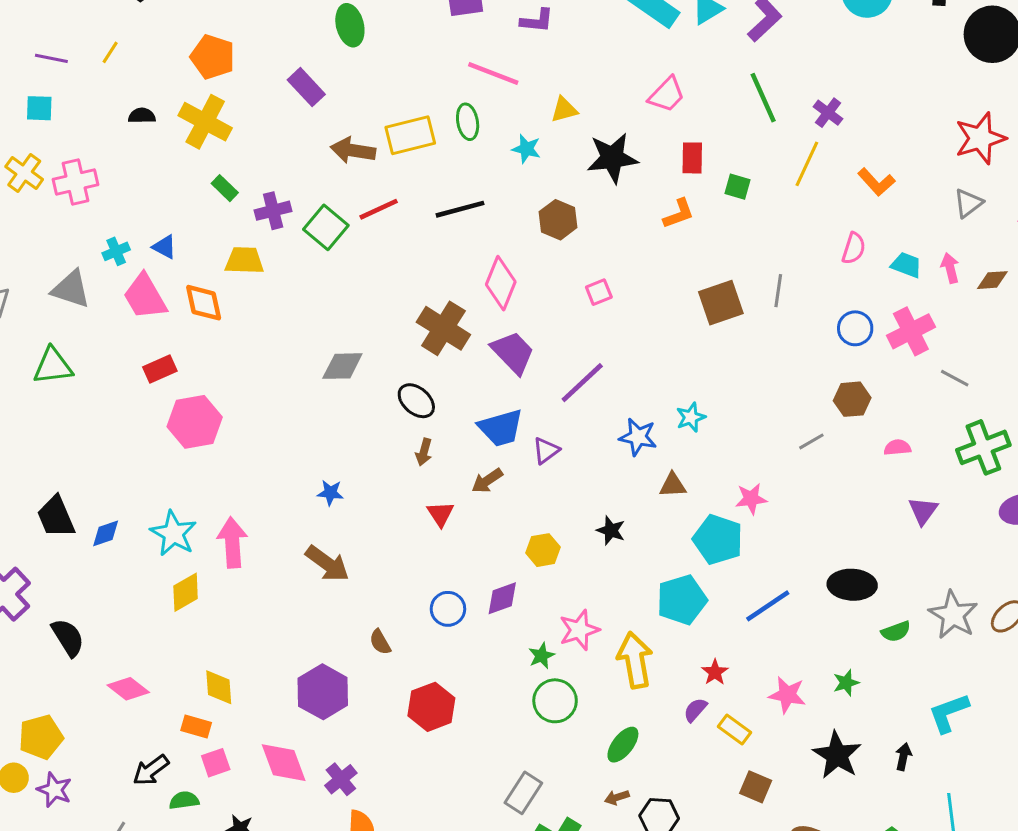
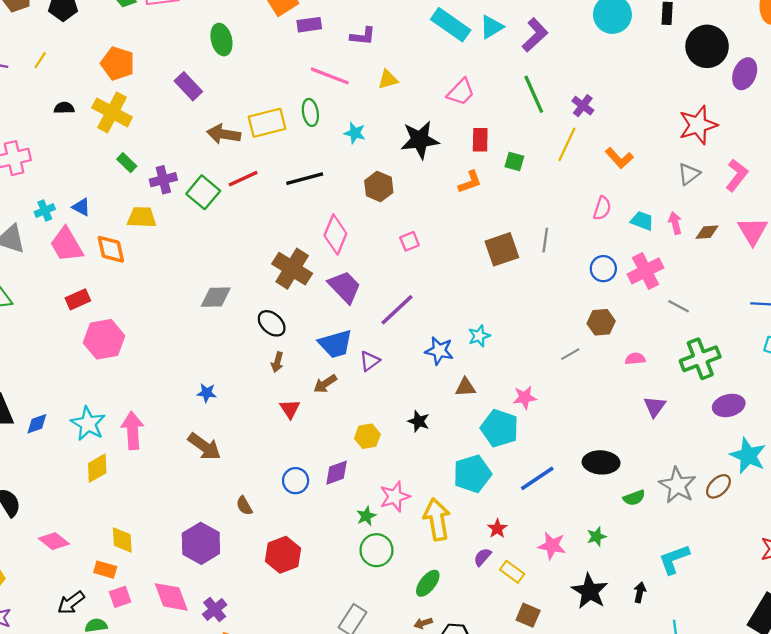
yellow triangle: (564, 110) -> (388, 79), moved

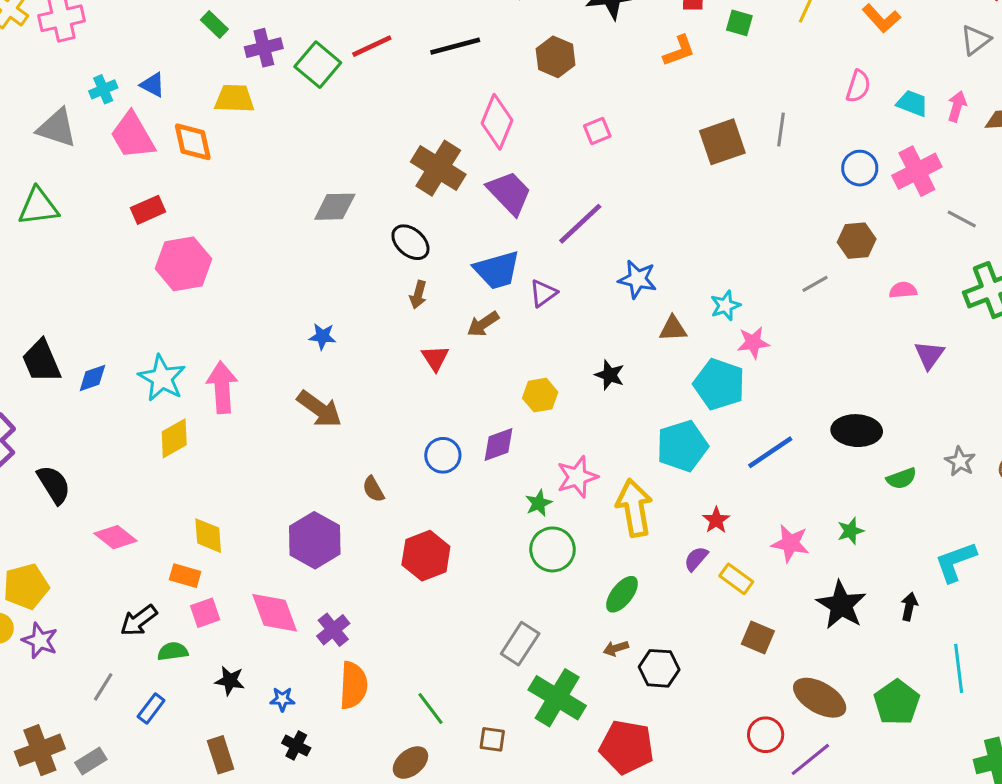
pink arrow: (675, 223) -> (957, 106), turned 30
cyan star: (479, 336) -> (725, 306), moved
gray star: (677, 485) -> (960, 461), size x0.6

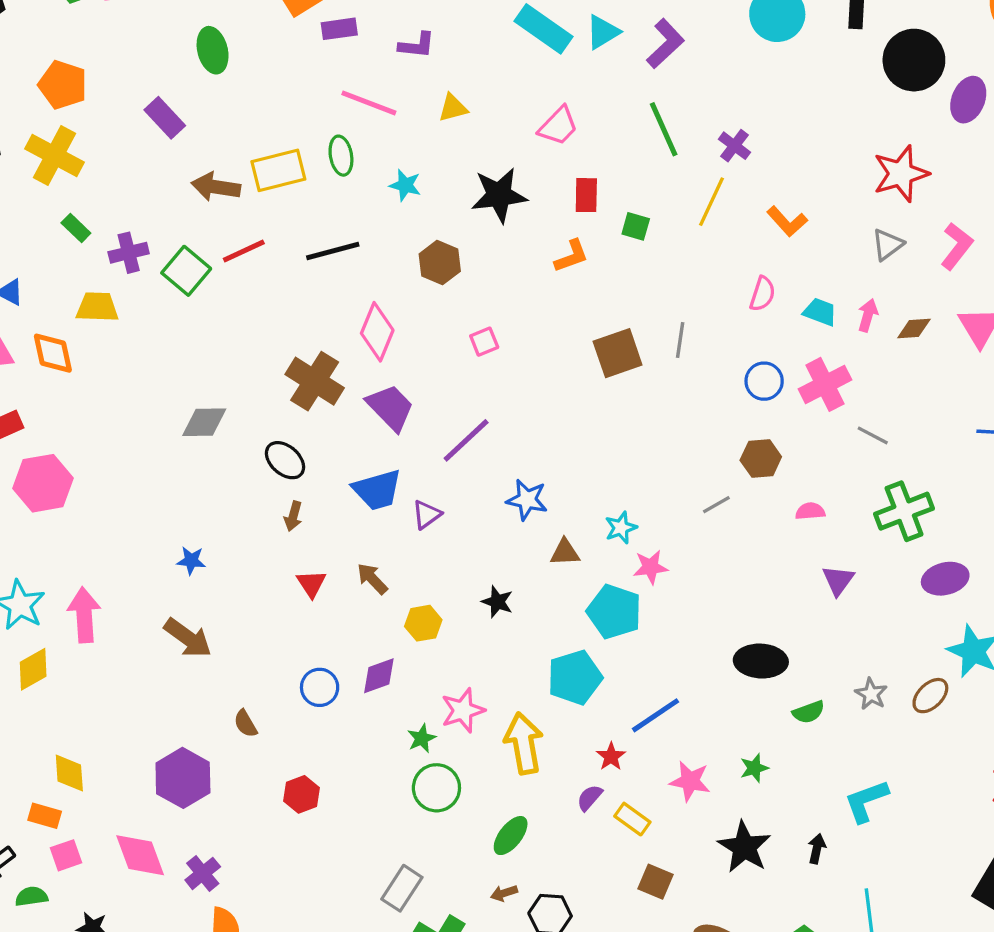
brown arrow: (483, 324) -> (372, 579), moved, turned 80
blue line: (770, 452) -> (655, 715), moved
red hexagon: (426, 556) -> (301, 794), size x0.7

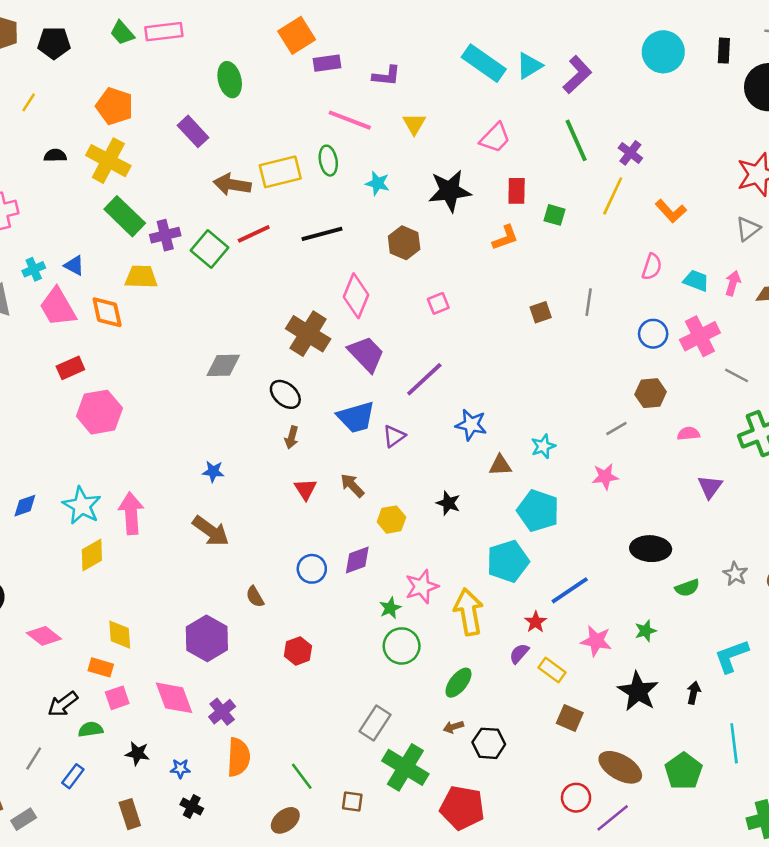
yellow triangle: (453, 108) -> (414, 124), turned -45
green rectangle: (76, 228) -> (125, 216), size x1.8
brown square: (618, 353) -> (541, 312), size x0.6
pink star: (650, 567) -> (605, 477), moved

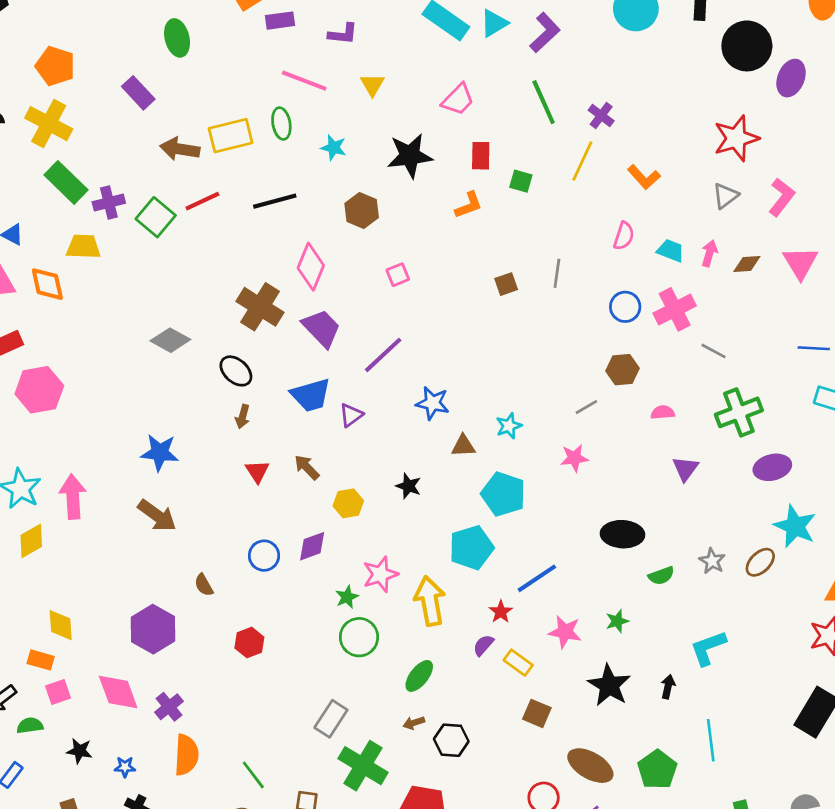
gray diamond: (223, 365) -> (170, 340), turned 30
blue star: (213, 472) -> (160, 453), size x1.6

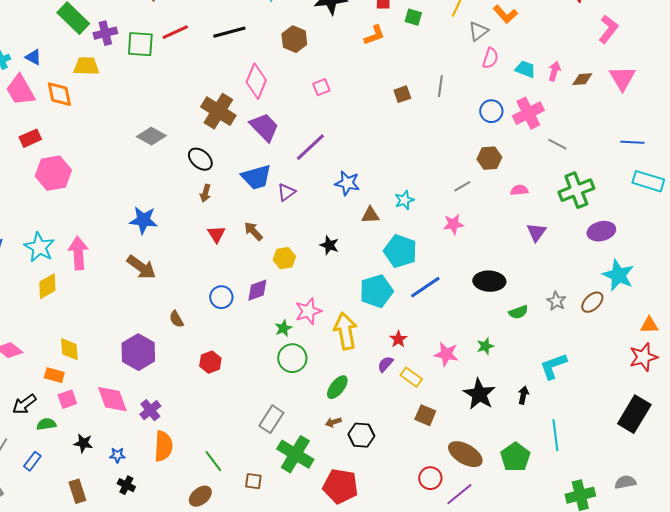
gray triangle: (725, 196) -> (478, 31), moved
green square: (156, 217) -> (140, 44), turned -36
blue line: (537, 578) -> (425, 287), moved

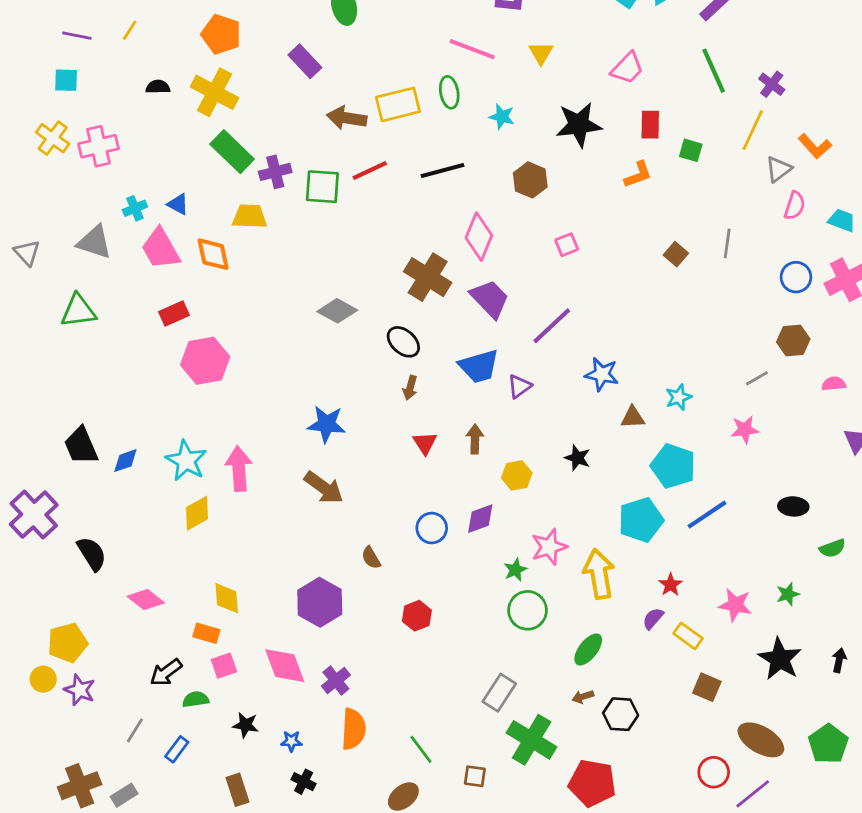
brown square: (402, 94) -> (676, 254), turned -30
brown arrow: (253, 231) -> (475, 439), turned 45
black ellipse: (489, 281) -> (793, 506), size x0.7

